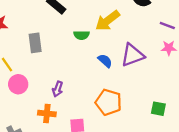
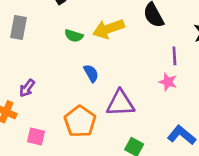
purple line: (167, 26) -> (174, 56), turned 48
purple triangle: (132, 55) -> (120, 103), moved

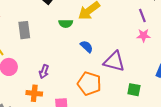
purple triangle: (120, 103) -> (114, 61), turned 35

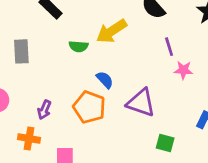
purple line: (142, 15) -> (169, 47), moved
orange pentagon: (89, 84) -> (89, 107), moved

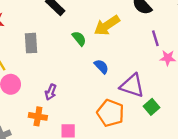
green semicircle: (79, 46) -> (79, 38), turned -133
orange pentagon: (89, 107) -> (110, 113), moved
green square: (165, 143) -> (152, 107), moved, turned 35

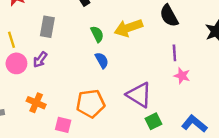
blue semicircle: (101, 66) -> (102, 60), moved
purple arrow: (51, 92) -> (40, 60), moved
orange pentagon: (110, 113) -> (91, 103), moved, turned 30

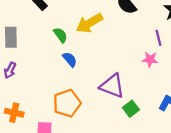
purple line: (174, 53) -> (159, 38), moved

